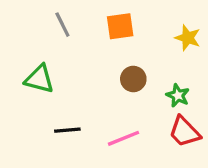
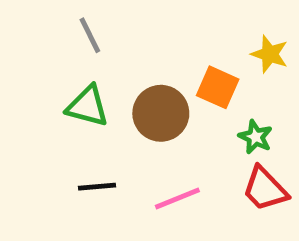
orange square: (120, 26) -> (218, 87), moved, turned 32
green triangle: (39, 79) -> (88, 106), moved
brown circle: (133, 79) -> (161, 113), moved, size x1.5

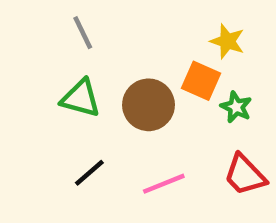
yellow star: (270, 54) -> (227, 41), moved
green star: (255, 137) -> (236, 107), moved
black line: (97, 187) -> (89, 173), turned -36

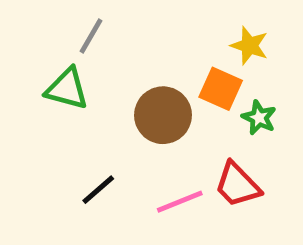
gray line: (83, 33) -> (91, 36), turned 56
green triangle: (81, 98) -> (67, 89), moved
red trapezoid: (245, 175) -> (237, 185), moved

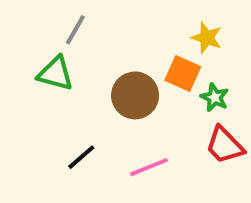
red trapezoid: (237, 185) -> (225, 145), moved

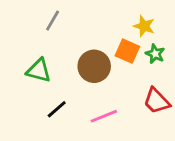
green triangle: (55, 74) -> (39, 70), moved
green star: (215, 97) -> (155, 54), moved

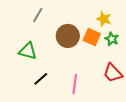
brown circle: (94, 66) -> (68, 36), moved
pink line: (104, 116) -> (75, 84), turned -60

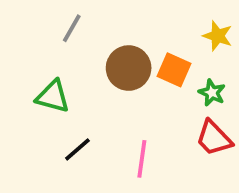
yellow star: (104, 19) -> (218, 36), moved
green star: (112, 39) -> (212, 93), moved

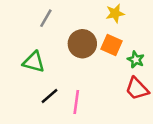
yellow star: (218, 36) -> (115, 13), moved, turned -30
pink line: (142, 159) -> (76, 102), moved

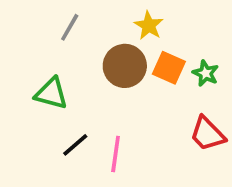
yellow star: (115, 13) -> (149, 25), moved, turned -30
green star: (136, 60) -> (206, 73), moved

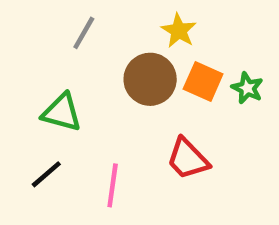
red trapezoid: (207, 134) -> (188, 159), moved
black line: (75, 145) -> (46, 174), moved
pink line: (116, 154) -> (113, 185), moved

